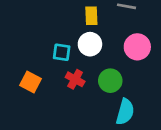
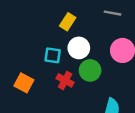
yellow rectangle: (91, 16) -> (68, 22), moved, turned 35
green circle: (110, 81) -> (90, 70), moved

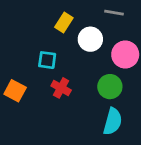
white circle: (79, 48) -> (90, 39), moved
green circle: (90, 70) -> (110, 87), moved

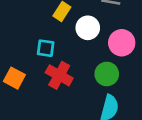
red cross: (61, 88) -> (59, 75), size x1.4

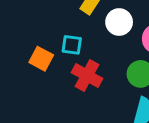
orange square: (14, 78) -> (41, 59), moved

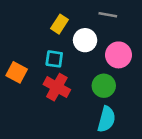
cyan square: (72, 45) -> (54, 59), moved

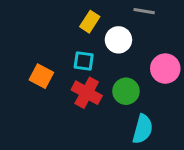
pink circle: (118, 55) -> (165, 69), moved
green circle: (104, 86) -> (126, 91), moved

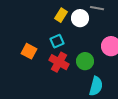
white circle: (118, 40) -> (80, 18), moved
cyan square: (84, 61) -> (57, 41), turned -32

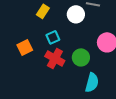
yellow rectangle: (61, 15) -> (43, 11), moved
orange square: (29, 51) -> (25, 47), turned 35

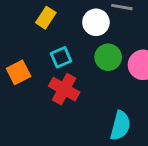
green circle: (81, 57) -> (108, 57), moved

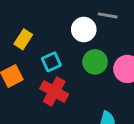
yellow rectangle: (46, 18) -> (23, 39), moved

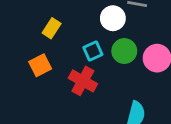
cyan square: (51, 62) -> (93, 51), moved

